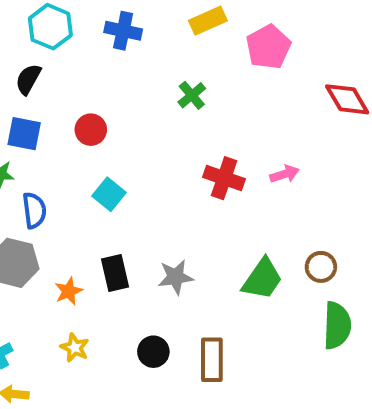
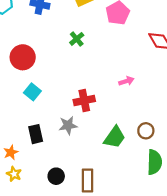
red circle: (91, 130) -> (23, 57), size x1.5
red cross: (224, 178) -> (84, 101), moved, turned -30
gray star: (176, 277) -> (68, 125), moved
orange star: (69, 291) -> (11, 152), moved

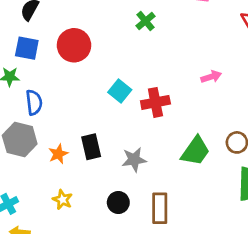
cyan square: (32, 92) -> (120, 91), moved
gray star: (68, 125) -> (134, 160), moved
orange star: (11, 152) -> (58, 154), moved

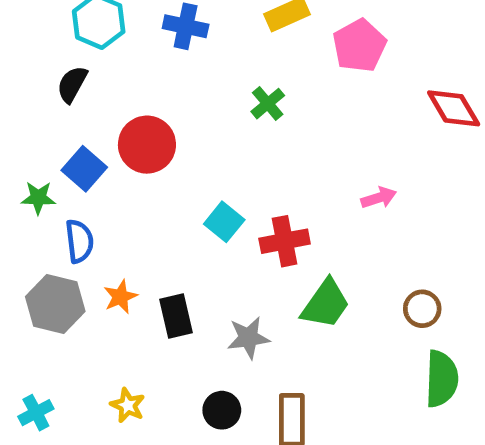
blue square: (27, 48) -> (84, 169), moved, turned 30
green trapezoid: (195, 151) -> (326, 304), moved
orange star: (58, 154) -> (120, 297), moved

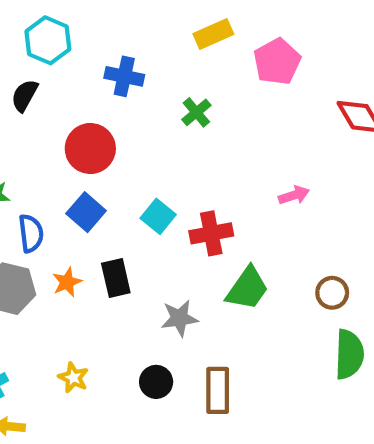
blue cross: (186, 26) -> (124, 76), moved
blue square: (84, 169) -> (86, 212), moved
black rectangle: (176, 316) -> (116, 278), moved

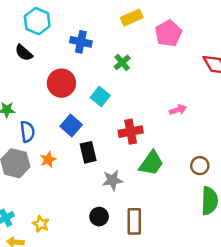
black semicircle: (25, 95) -> (24, 53), turned -78
blue square: (86, 212) -> (71, 126), moved
cyan square: (158, 216) -> (100, 96), moved
black rectangle: (116, 278) -> (88, 152), moved
yellow star: (73, 378) -> (41, 224), moved

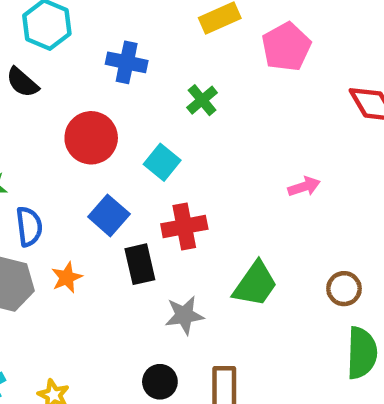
red cross: (131, 132) -> (184, 227), moved

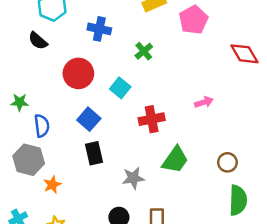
red cross: (184, 227) -> (152, 119), moved
black rectangle: (140, 264) -> (94, 153), moved
orange star: (67, 278) -> (52, 185), moved

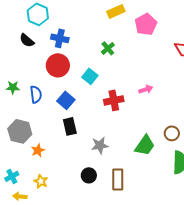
blue cross: (99, 29) -> (60, 38), moved
pink arrow: (204, 102) -> (146, 89), moved
blue semicircle: (42, 126) -> (36, 94), moved
green trapezoid: (175, 160) -> (145, 145), moved

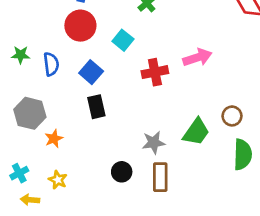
pink arrow: (146, 89) -> (197, 57), size x1.5
gray star: (100, 145) -> (154, 143), moved

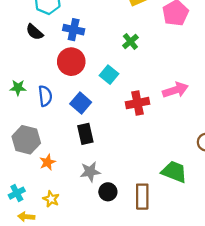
green trapezoid: (196, 132) -> (174, 172), moved, turned -104
gray star: (154, 143) -> (90, 172), moved

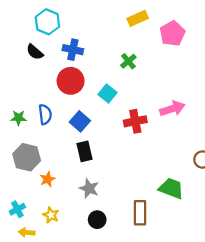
green star: (18, 88) -> (19, 118), moved
gray star: (90, 172) -> (89, 188), turned 30
black circle: (108, 192) -> (97, 220), moved

